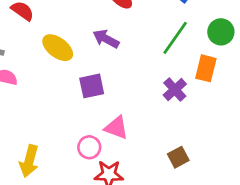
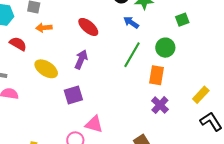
purple arrow: (106, 39) -> (81, 59), turned 90
purple cross: (175, 90) -> (160, 105), moved

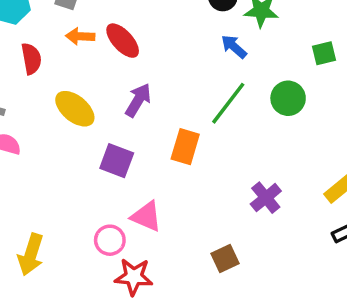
red ellipse: (88, 27) -> (123, 41), moved
red semicircle: (18, 44) -> (31, 59), turned 42
orange rectangle: (156, 75) -> (185, 147), moved
purple square: (73, 95) -> (117, 161), turned 30

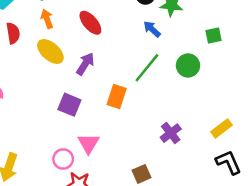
orange arrow: (80, 36) -> (47, 19), turned 66
red ellipse: (123, 41) -> (90, 23), moved
yellow ellipse: (75, 109) -> (50, 51), moved
pink triangle: (146, 216) -> (89, 143), turned 35

